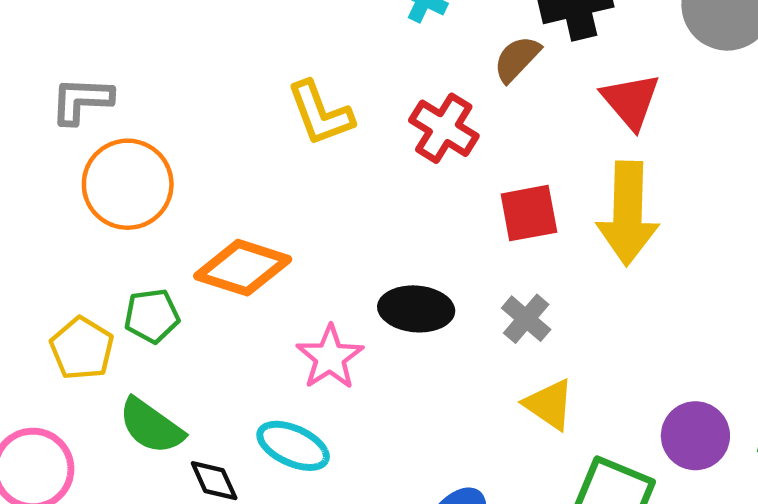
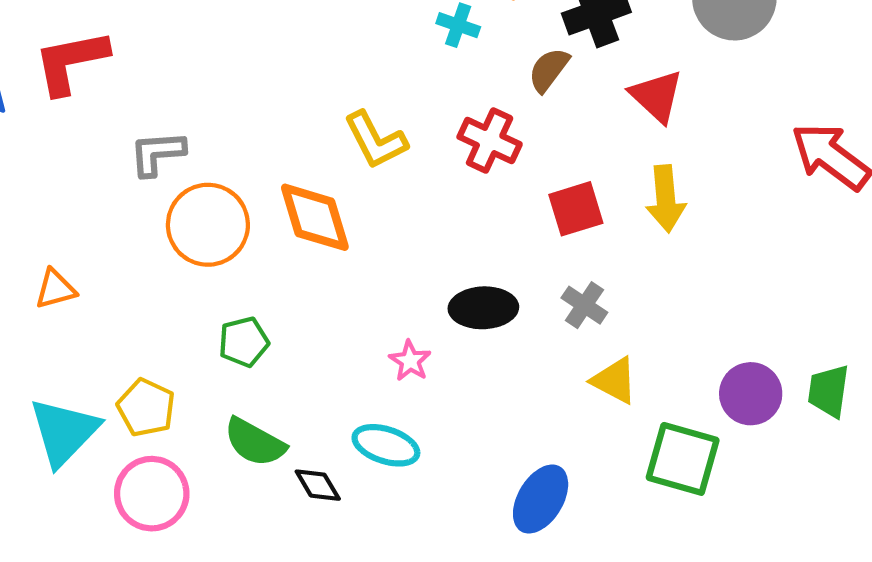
yellow arrow: (628, 213) -> (666, 199), size x0.7
orange diamond: (243, 268) -> (315, 217), moved, turned 62
yellow pentagon: (82, 348) -> (146, 408), moved
pink star: (330, 357) -> (410, 361), size x0.7

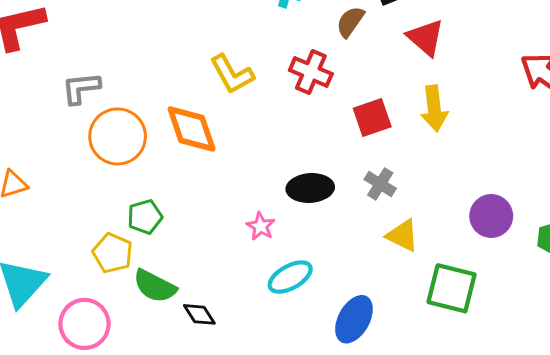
purple circle: (751, 394) -> (491, 216), moved
yellow pentagon: (146, 408) -> (113, 253), moved
cyan ellipse: (386, 445) -> (290, 277), moved, turned -45

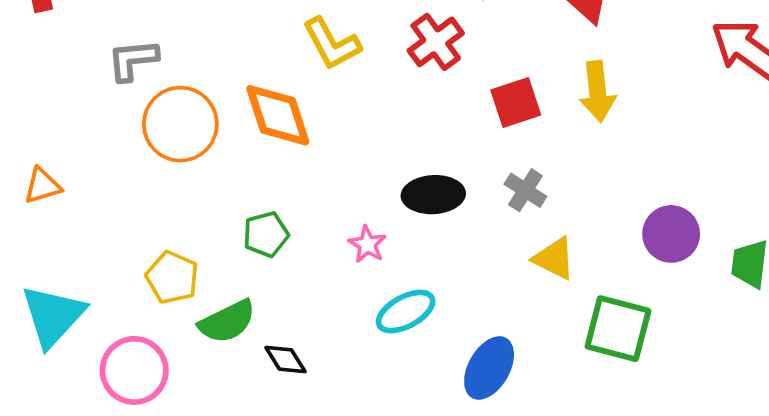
red cross: (311, 72) -> (436, 42), turned 30
green pentagon: (145, 217) -> (266, 234), moved
green semicircle: (155, 286) -> (227, 322), turned -54

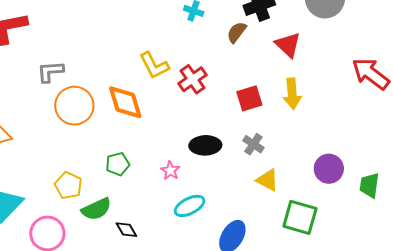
red cross: (436, 42) -> (192, 79), moved

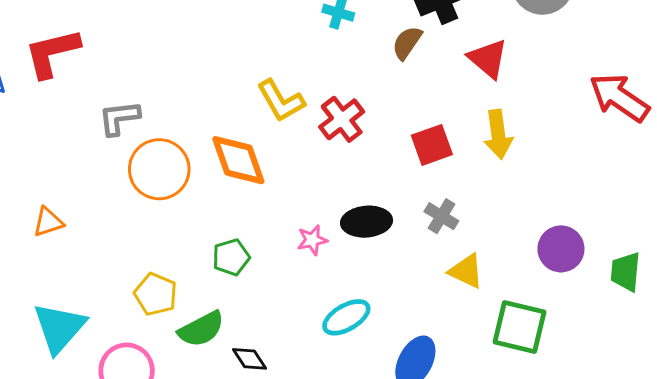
pink star: (170, 171) -> (312, 240), moved, turned 30

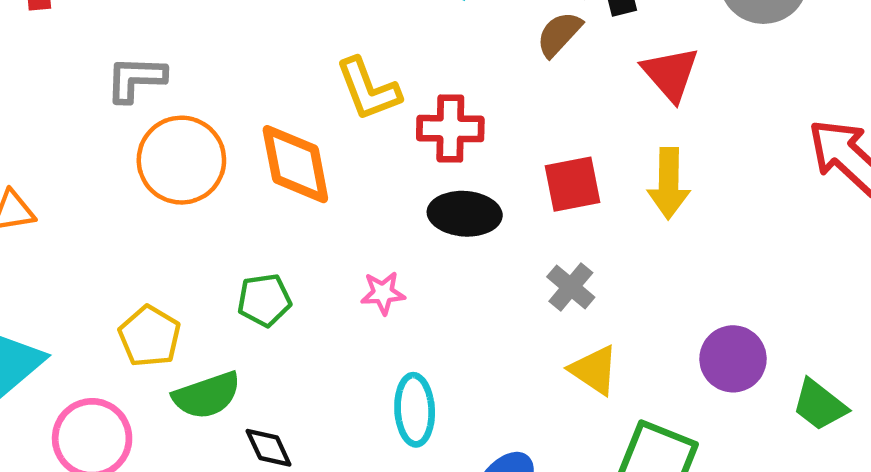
red cross: (342, 119) -> (450, 129), turned 30
black ellipse: (367, 222) -> (465, 214), moved
green trapezoid: (626, 272) -> (820, 405), turned -66
cyan ellipse: (346, 317) -> (415, 410), turned -72

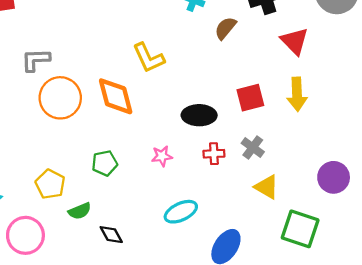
brown semicircle: (559, 34) -> (225, 28), moved
red cross: (450, 129) -> (214, 154), moved, size x0.7
green semicircle: (207, 395) -> (80, 211), size x0.7
cyan ellipse: (415, 410) -> (181, 212), turned 72

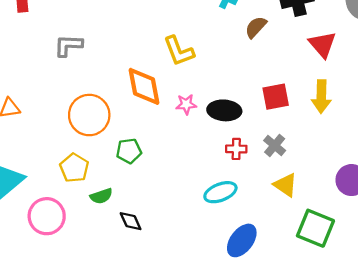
orange circle: (60, 98) -> (89, 115), moved
pink star: (162, 156) -> (186, 104), moved
cyan ellipse: (181, 212) -> (220, 192), moved

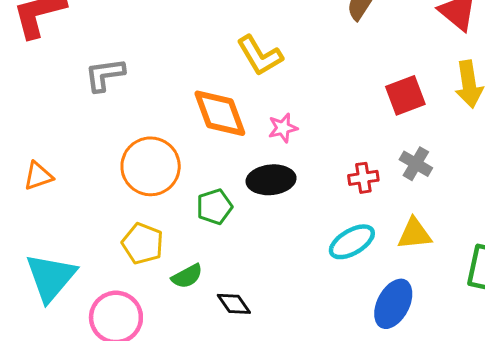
black ellipse: (224, 110) -> (271, 180), moved
yellow triangle: (285, 185) -> (414, 234), moved, turned -30

